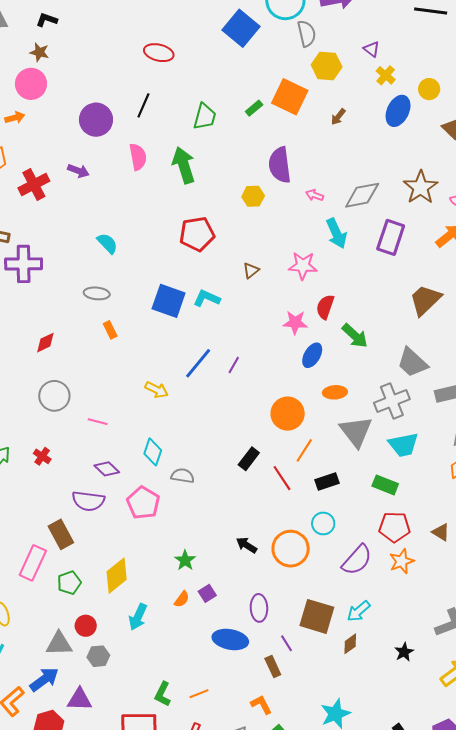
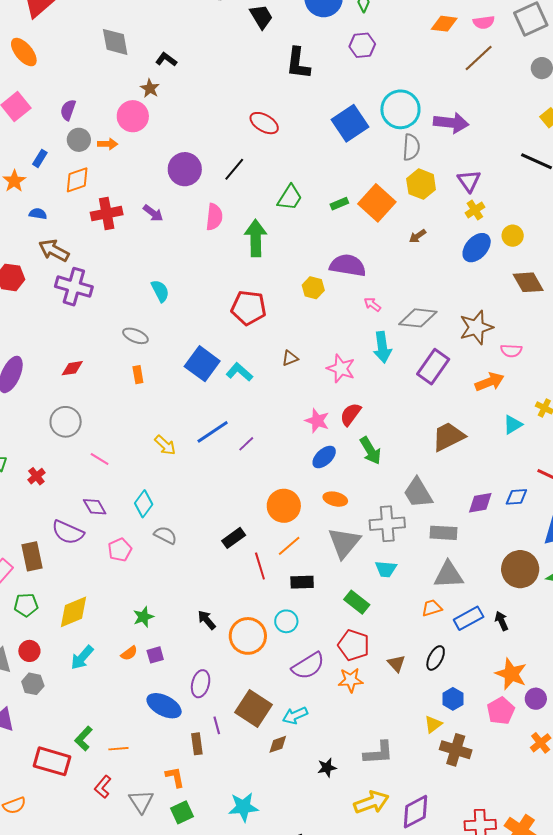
purple triangle: (372, 49) -> (469, 181), size x1.4
purple semicircle: (280, 165) -> (348, 265), turned 90
cyan trapezoid: (403, 445) -> (386, 569), size x0.7
pink pentagon: (143, 503) -> (120, 550), size x0.7

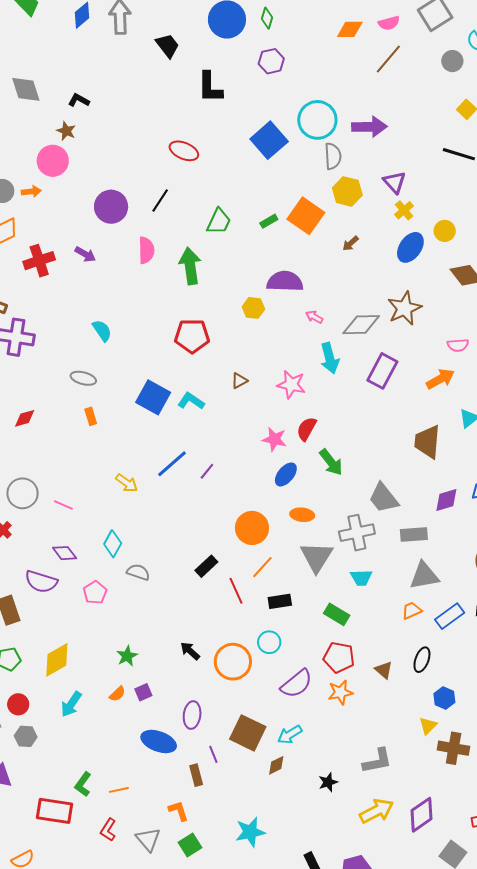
brown star: (476, 327) -> (404, 308), moved
gray circle: (66, 422) -> (23, 493), moved
brown trapezoid: (448, 437) -> (427, 442), moved, turned -51

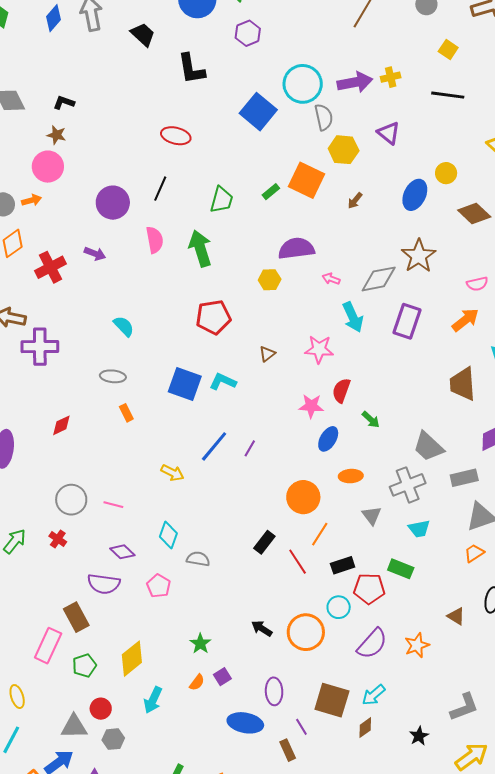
yellow cross: (404, 210) -> (391, 77), moved, turned 36
green arrow: (331, 462) -> (371, 420), size x0.7
gray triangle: (317, 557) -> (372, 515), size x0.6
red pentagon: (339, 657) -> (369, 589), moved

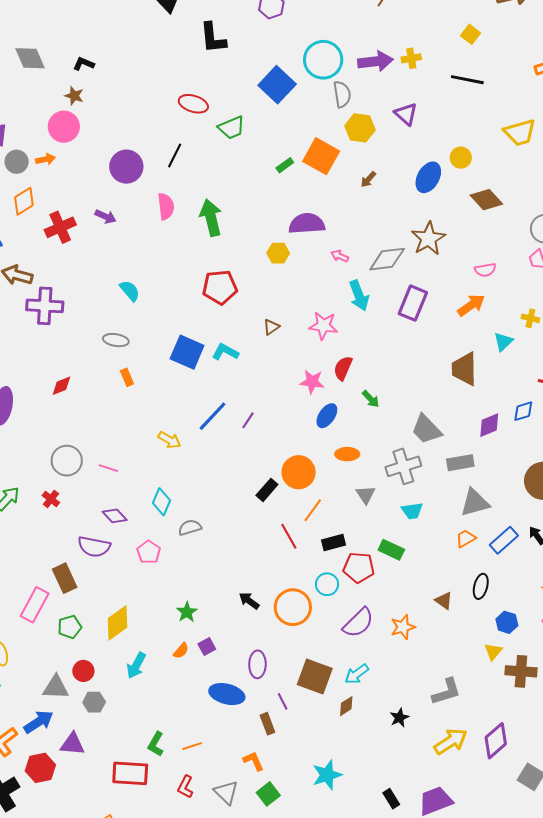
green trapezoid: (222, 200) -> (231, 128), moved, turned 48
black rectangle: (264, 542) -> (267, 490), moved
gray semicircle: (198, 559) -> (190, 528), turned -30

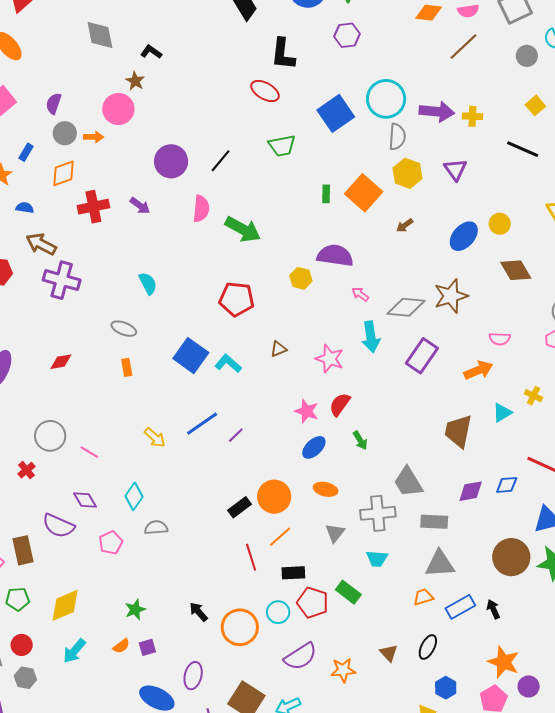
red ellipse: (193, 104) -> (265, 91), moved
green rectangle: (285, 165) -> (326, 194), turned -66
green arrow: (211, 218) -> (243, 229), turned 120

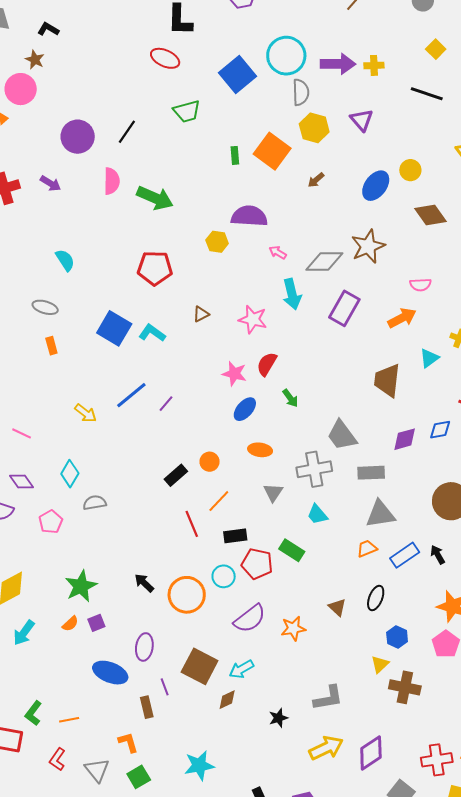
orange circle: (274, 497) -> (210, 462), size x0.6
cyan trapezoid: (377, 559) -> (317, 514), turned 50
green star: (135, 609) -> (81, 586), size x1.5

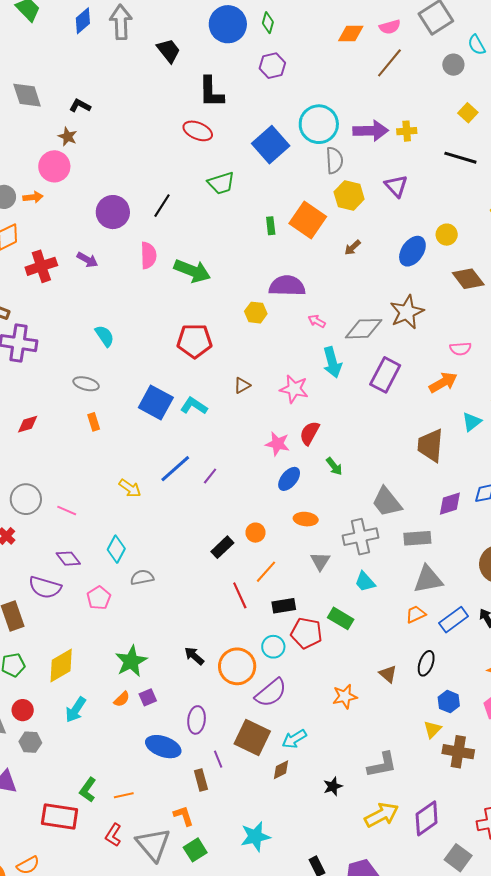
purple semicircle: (250, 619) -> (271, 693), moved
gray triangle: (97, 770) -> (153, 844), size x1.4

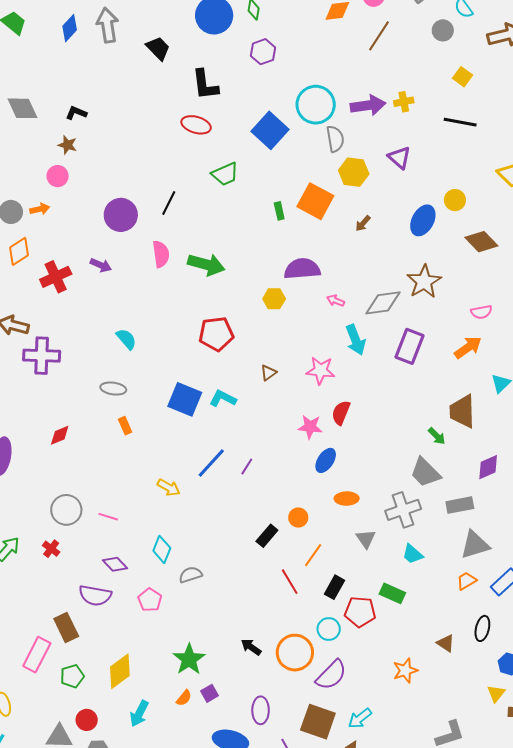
pink circle: (54, 166) -> (58, 176), size x0.7
green arrow: (334, 466) -> (437, 436), moved
black rectangle: (284, 606) -> (334, 587), turned -45

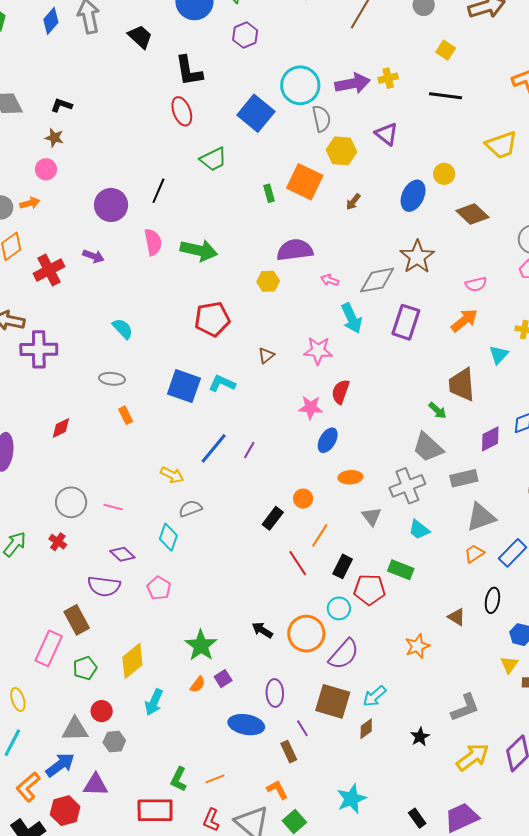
red ellipse: (196, 125) -> (182, 111), turned 56
gray semicircle: (190, 575) -> (190, 509), moved

